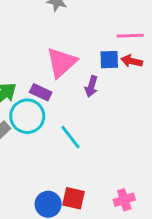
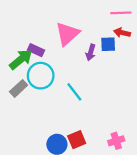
blue square: (109, 60) -> (108, 44), moved
purple rectangle: (41, 92) -> (36, 50), moved
red square: (73, 198) -> (77, 140), turned -36

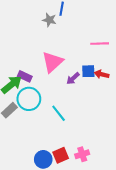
red arrow: (122, 33) -> (102, 74), moved
purple arrow: (91, 52) -> (73, 78), turned 32
pink cross: (116, 141) -> (82, 154), moved

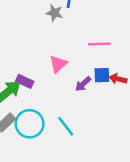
pink line: (100, 44) -> (99, 44), moved
pink triangle: (52, 62) -> (58, 64), size x0.7
cyan circle: (29, 99) -> (30, 124), moved

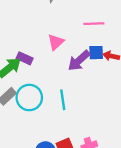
purple arrow: (83, 84) -> (79, 61), size x1.5
cyan line: (66, 126) -> (63, 100), turned 30

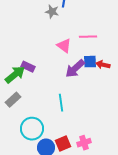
pink triangle: (56, 42) -> (64, 46), moved, turned -42
cyan circle: (29, 98) -> (32, 129), moved

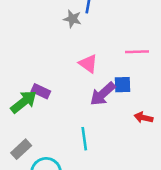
pink line: (88, 37) -> (137, 52), moved
red arrow: (103, 65) -> (144, 118), moved
gray rectangle: (13, 100) -> (21, 149), moved

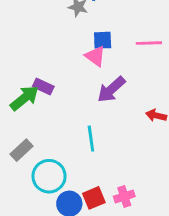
blue square: (122, 85) -> (103, 40), moved

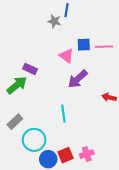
blue square: (103, 40) -> (84, 45), moved
purple rectangle: (43, 87) -> (30, 69), moved

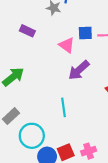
purple rectangle: (30, 69) -> (27, 31), moved

